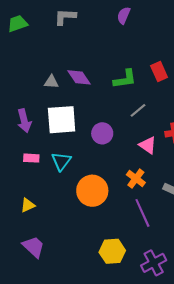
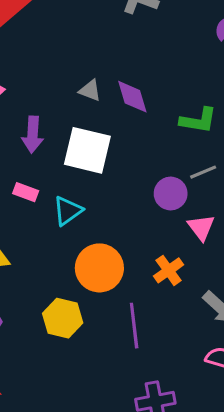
purple circle: (102, 133) -> (171, 194), moved
purple line: (142, 213) -> (134, 326), moved
yellow hexagon: (112, 251) -> (63, 318), moved

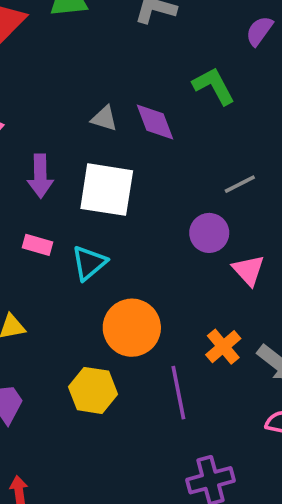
green L-shape: (198, 120) -> (214, 86), moved, turned -123
gray line: (203, 172) -> (240, 184), moved
orange cross: (169, 270) -> (223, 347), moved

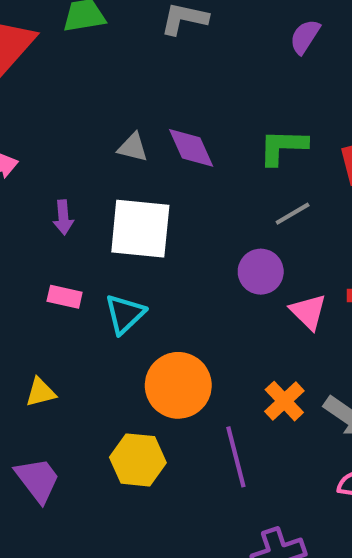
green L-shape: (214, 86) -> (283, 147), moved, turned -57
purple arrow: (40, 176) -> (63, 217), size x0.7

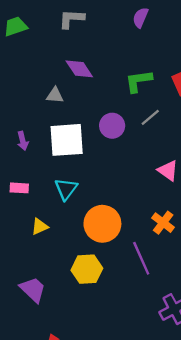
purple diamond: (191, 148) -> (79, 69), moved
purple circle: (261, 272) -> (112, 126), moved
pink rectangle: (65, 297) -> (19, 188), moved
yellow triangle: (41, 392) -> (40, 226), moved

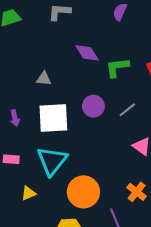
purple diamond: (79, 69) -> (87, 53), moved
gray line: (150, 117) -> (127, 110), moved
cyan triangle: (66, 189) -> (52, 161), size x1.5

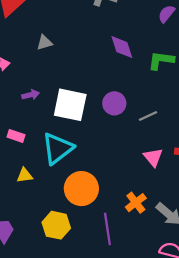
green L-shape: (117, 67) -> (161, 60), moved
gray triangle: (44, 79) -> (44, 43), moved, turned -35
purple arrow: (15, 118) -> (31, 95), turned -105

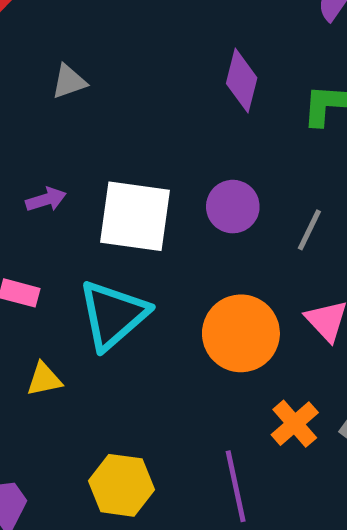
purple diamond: (122, 47) -> (242, 81), turned 36
gray line: (148, 116) -> (309, 230), turned -36
orange circle: (81, 189) -> (241, 333), moved

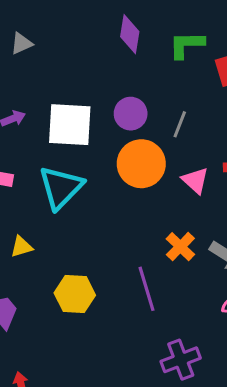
orange circle: (241, 333) -> (141, 164), moved
yellow triangle: (44, 379) -> (21, 247), moved

